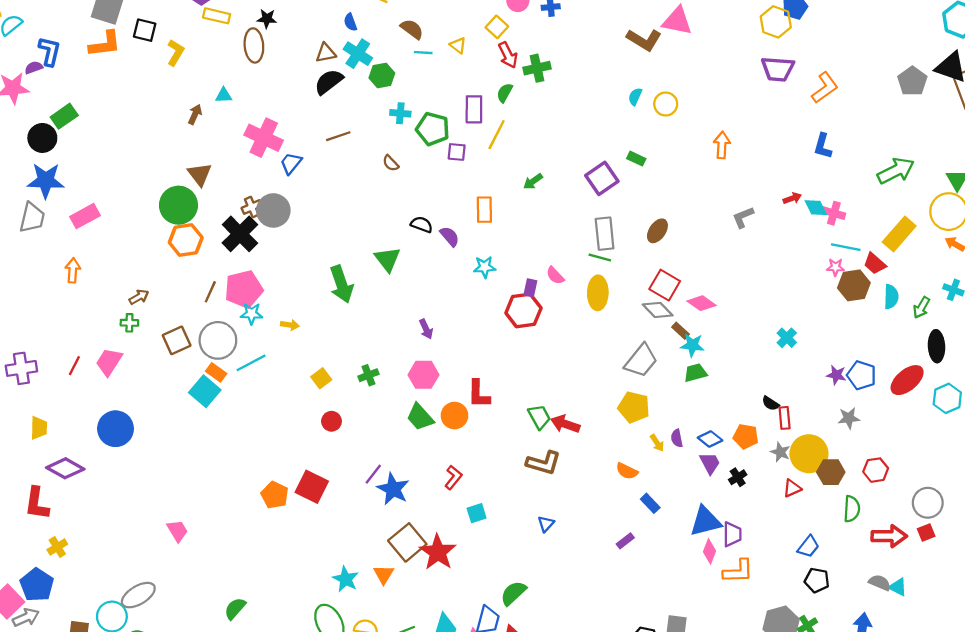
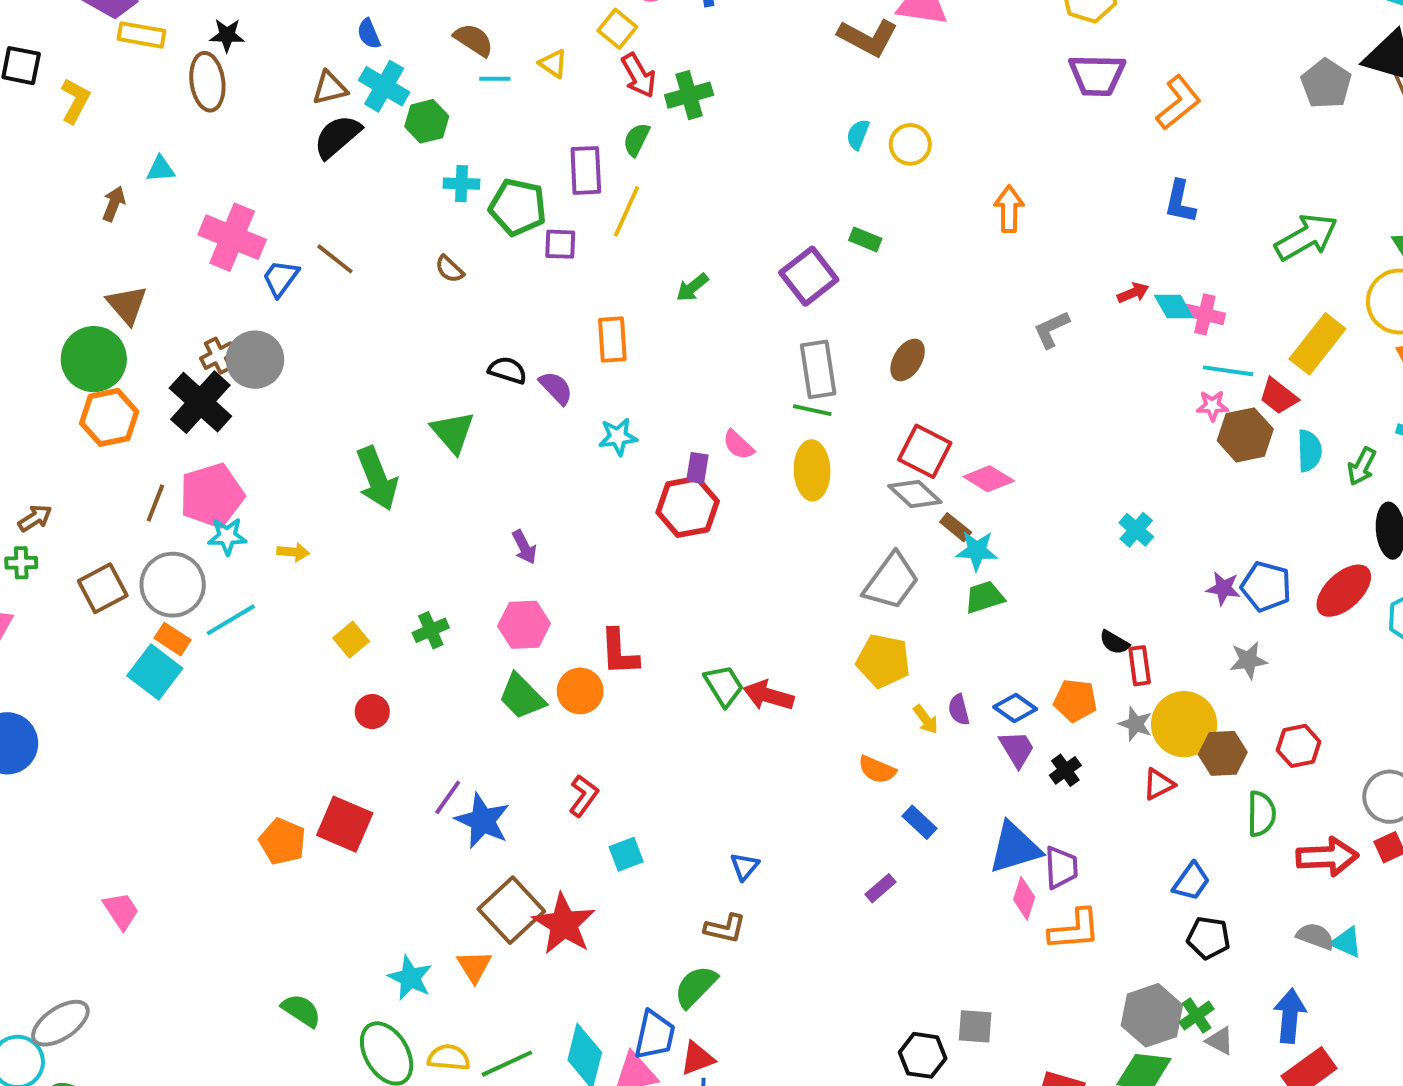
brown line: (338, 136) -> (335, 259), moved, turned 60
brown L-shape: (544, 463) -> (725, 928), moved, size x0.7
green semicircle: (235, 609) -> (301, 1010), moved, turned 85

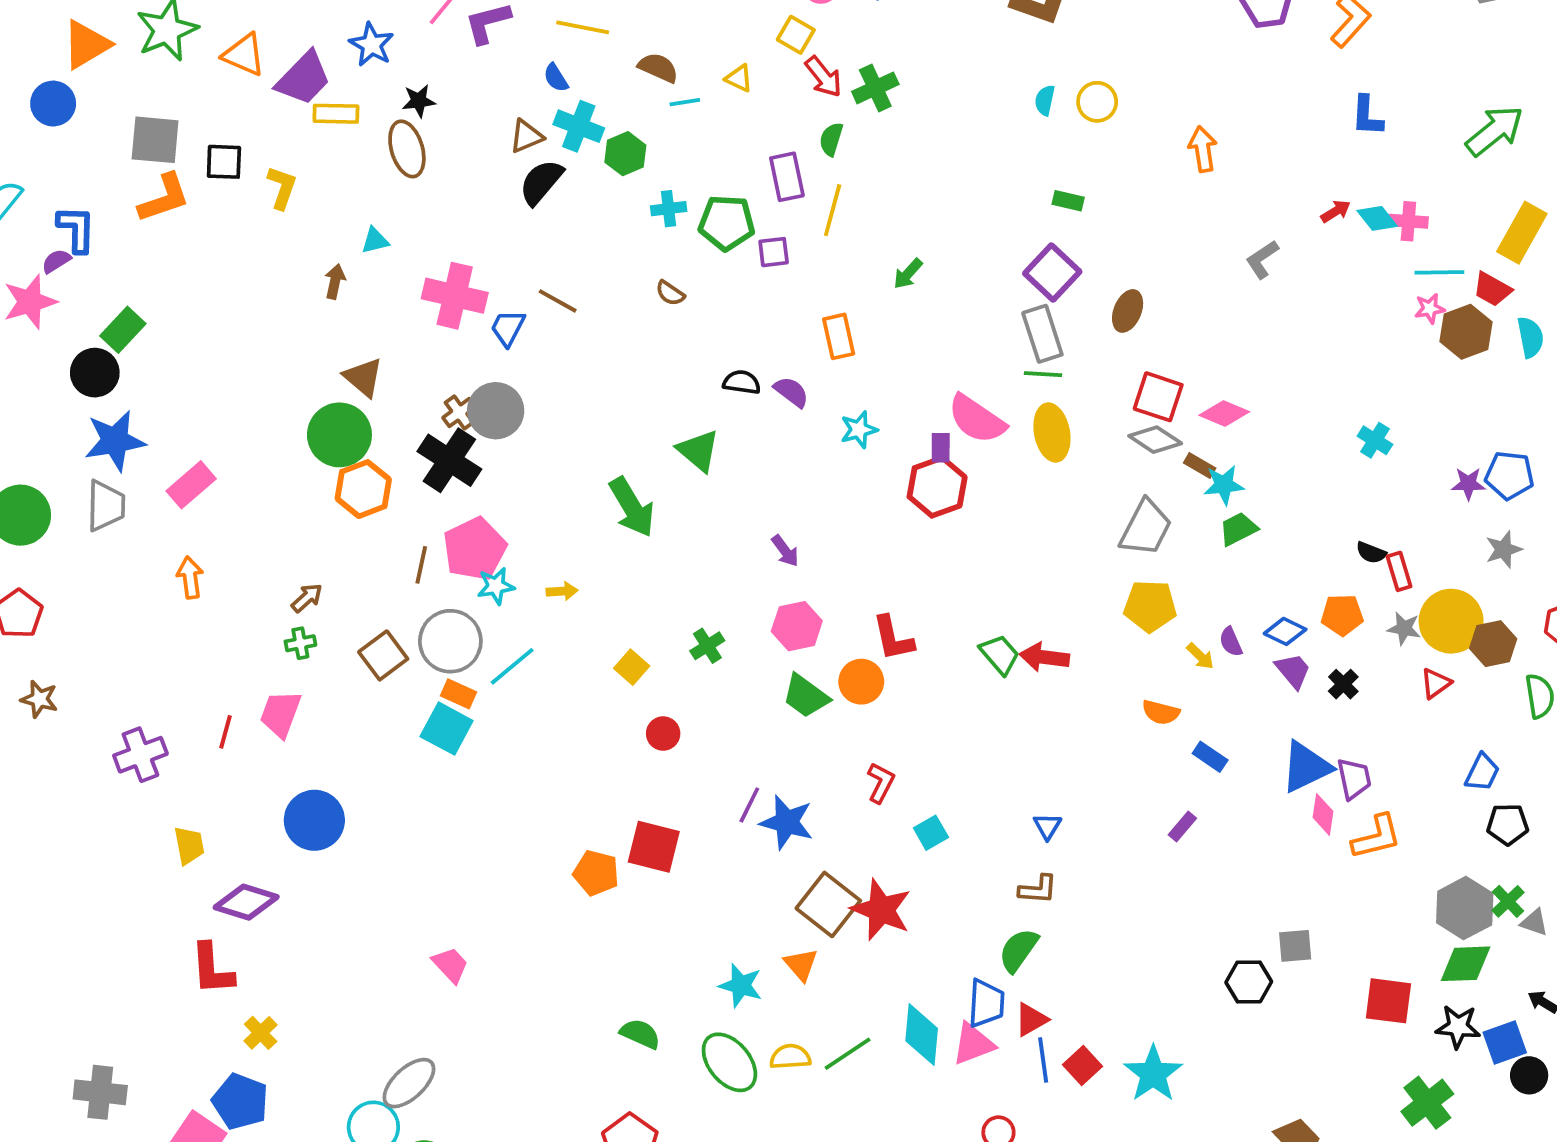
purple square: (809, 276) -> (1052, 273), moved
pink semicircle: (738, 445) -> (977, 419), size x1.8

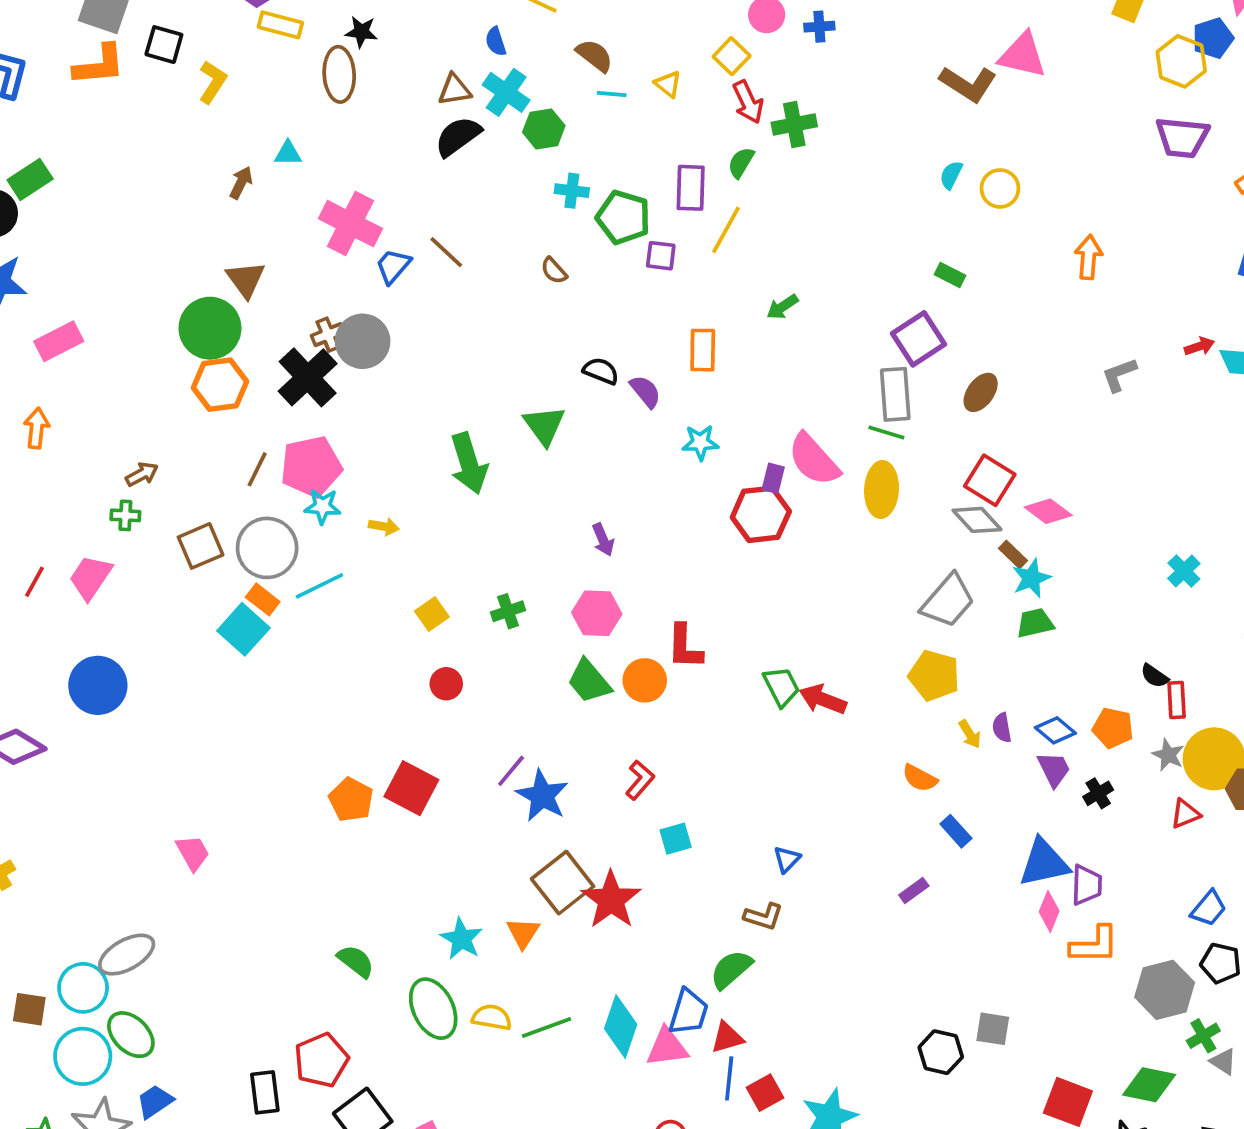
cyan star: (1224, 485) -> (1031, 578), turned -30
gray hexagon: (1465, 908) -> (1165, 990), moved

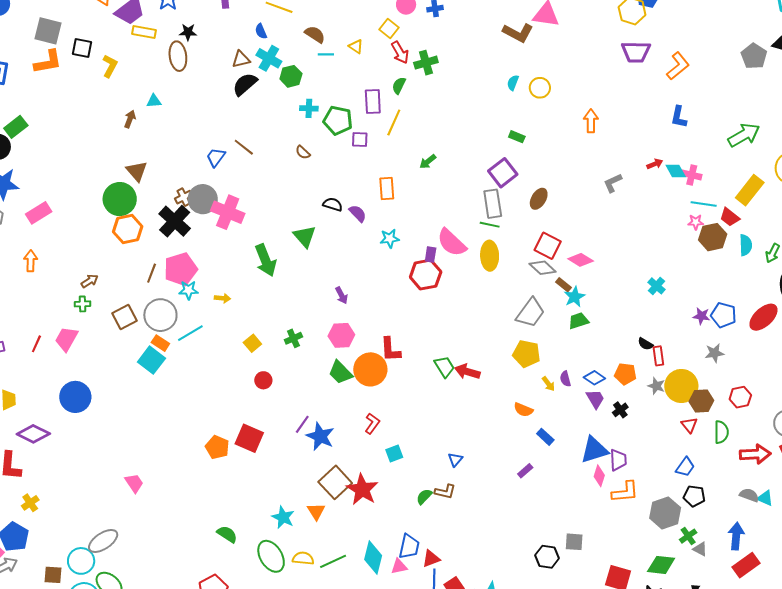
pink cross: (350, 224) -> (228, 212), moved
orange circle: (645, 680) -> (370, 369), size x1.4
red triangle: (1185, 814) -> (689, 425), moved, turned -42
green semicircle: (731, 969) -> (424, 497), moved, size x0.7
pink triangle: (667, 1047) -> (399, 567), size x0.7

